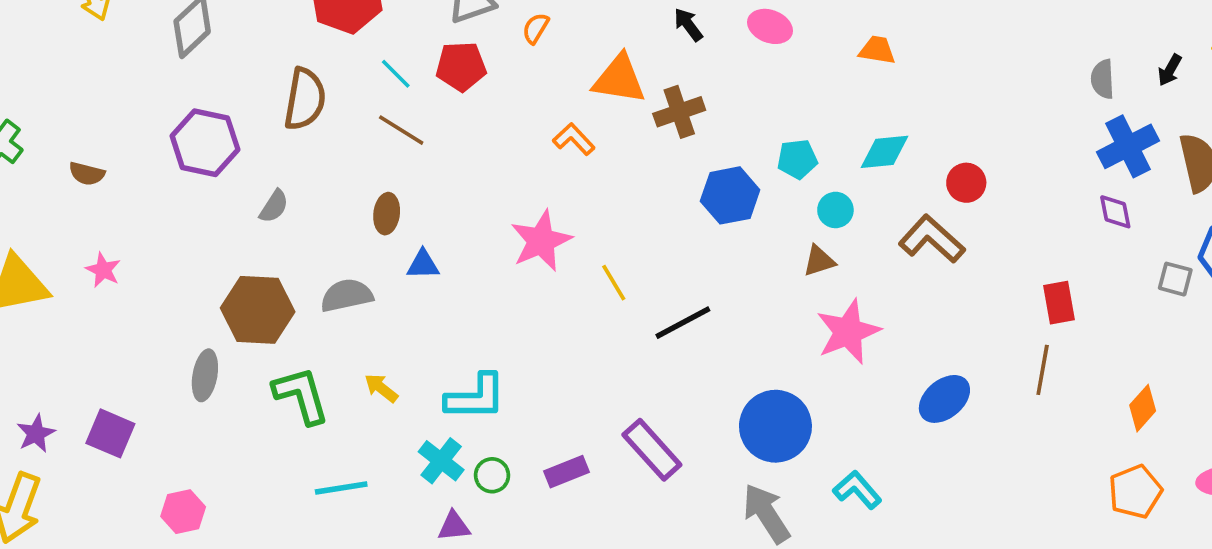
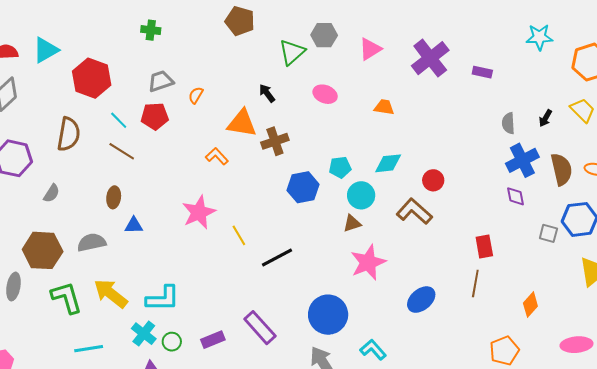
black arrow: (688, 25) -> (267, 93), moved
cyan circle: (835, 210) -> (361, 195), size x1.4
yellow arrow: (381, 388) -> (111, 294), size x1.8
orange pentagon: (1135, 492) -> (504, 351), moved

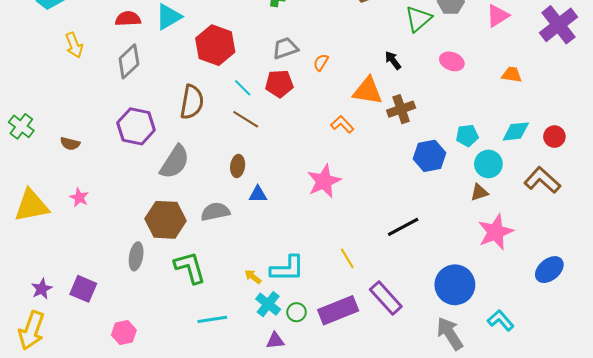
red circle: (433, 180) -> (554, 137), moved
gray semicircle: (52, 193) -> (175, 162), size x1.8
yellow line: (239, 235) -> (347, 258), moved
yellow arrow: (111, 294) -> (253, 277), moved, size x0.5
purple rectangle: (213, 340) -> (338, 310), size x1.6

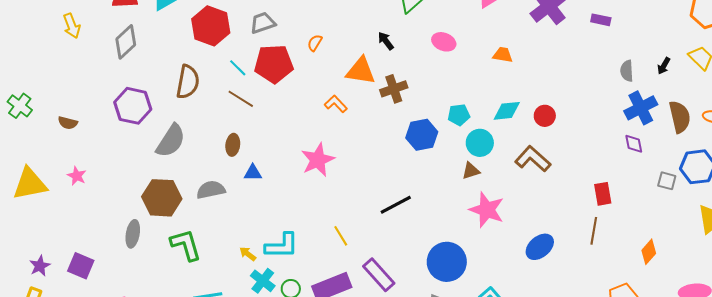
gray trapezoid: (285, 48) -> (263, 23), moved
red pentagon: (279, 84) -> (274, 64), size x1.4
pink star: (496, 232) -> (487, 210), turned -30

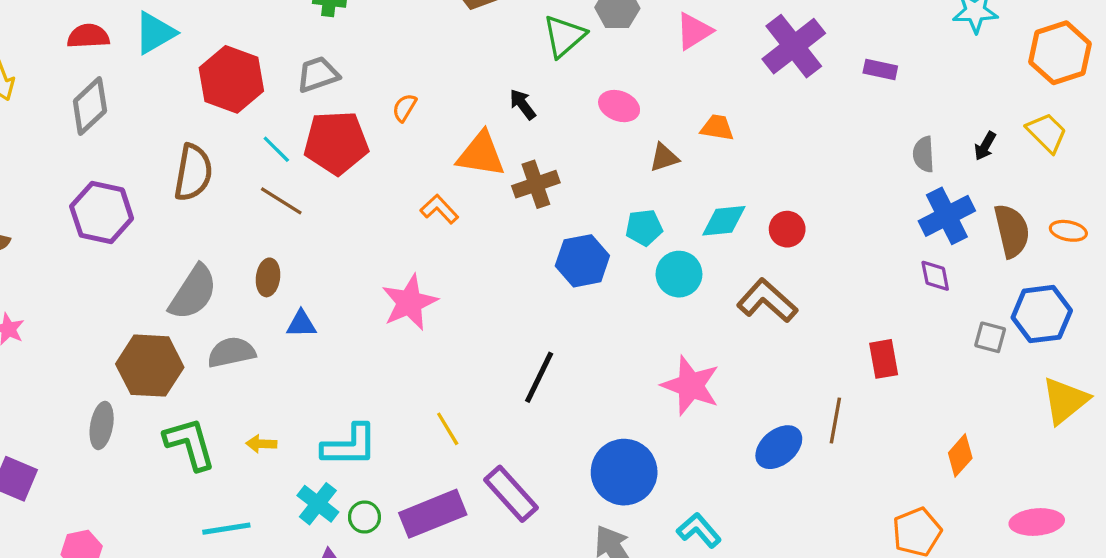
gray semicircle: (171, 141) -> (193, 292), moved
brown triangle: (471, 171) -> (664, 158), moved
black line: (396, 205) -> (539, 377), turned -36
brown line: (594, 231) -> (835, 420), moved
yellow arrow: (248, 254) -> (261, 444), moved, turned -36

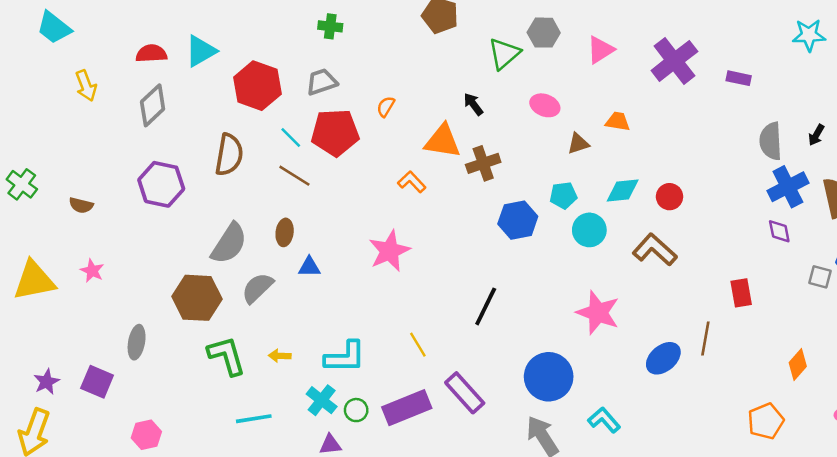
gray semicircle: (924, 154) -> (771, 141), size x1.4
gray semicircle: (231, 352) -> (257, 288), turned -32
gray ellipse: (102, 425) -> (137, 342), moved

